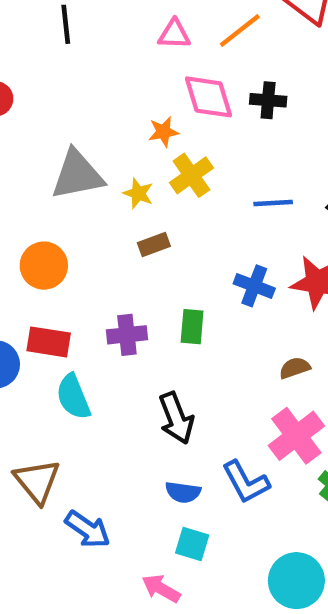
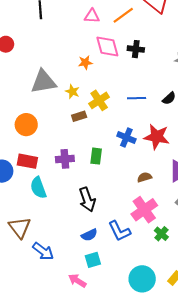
yellow cross: (191, 175) -> (99, 100), moved
blue semicircle: (183, 492) -> (89, 235), turned -35
cyan square: (192, 544) -> (93, 260), turned -35

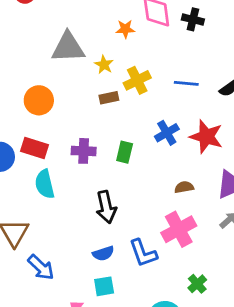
blue cross: (126, 137) -> (167, 133), turned 30
green cross: (161, 234) -> (197, 284), moved

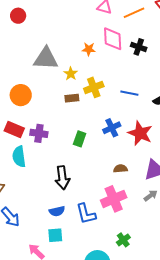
purple cross: (84, 151) -> (39, 133), moved

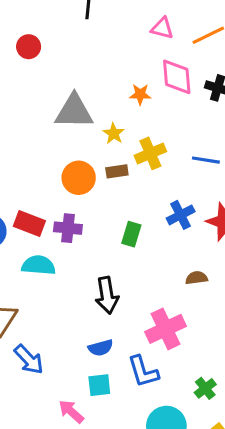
orange circle: (21, 95) -> (79, 178), moved
cyan semicircle: (19, 157) -> (38, 265), turned 105
pink cross: (114, 199) -> (165, 329), moved
blue L-shape: (86, 214) -> (143, 372), moved

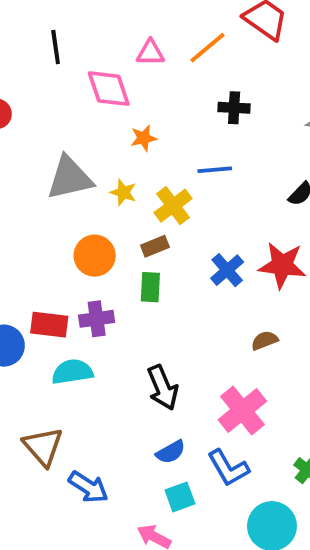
pink diamond: (177, 77) -> (109, 89), moved
blue line: (206, 160) -> (215, 170), moved
brown rectangle: (117, 171) -> (155, 246), moved
green rectangle: (131, 234) -> (150, 287), moved

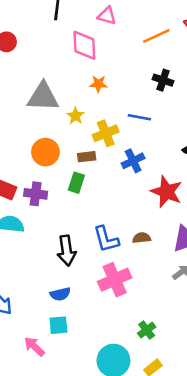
pink triangle: (150, 53) -> (107, 16), moved
blue cross: (227, 270) -> (133, 161), moved
blue L-shape: (228, 468) -> (106, 239), moved

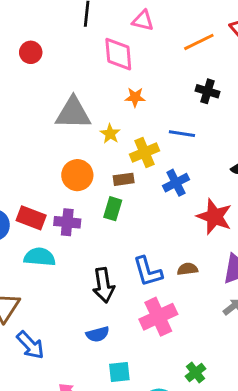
cyan square: (58, 325) -> (119, 372), moved

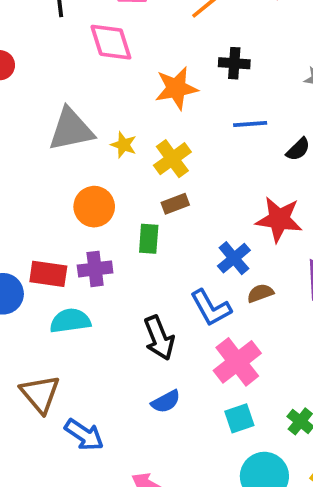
orange star: (135, 97) -> (176, 88), moved, size x1.6
blue line: (182, 134) -> (250, 124), moved
brown rectangle: (124, 179) -> (175, 204), moved
blue cross: (176, 183) -> (234, 258), moved
cyan square: (119, 372) -> (239, 418), moved

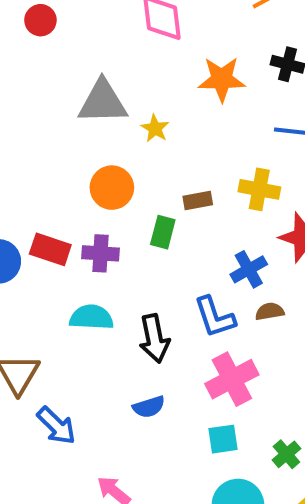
yellow cross: (172, 159) -> (259, 189), moved, turned 36
cyan semicircle: (70, 321) -> (91, 317), moved

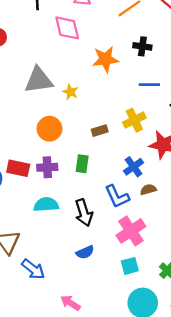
yellow cross: (259, 189) -> (134, 120), turned -30
green rectangle: (163, 232) -> (82, 164), moved

